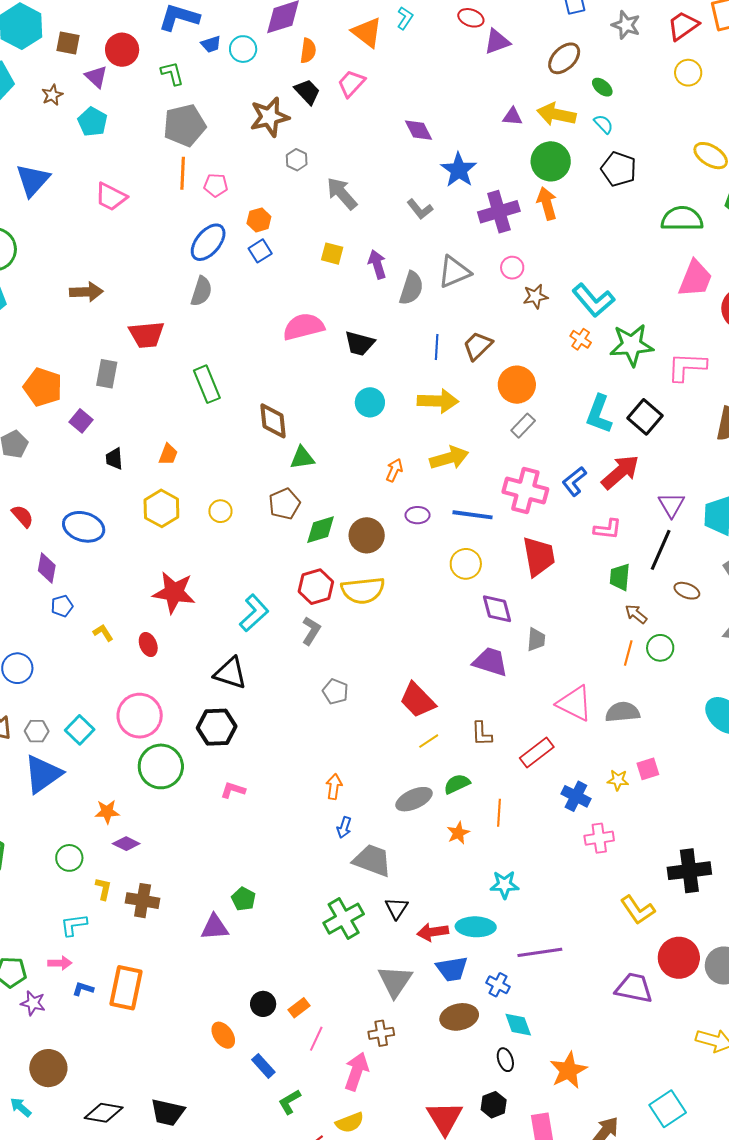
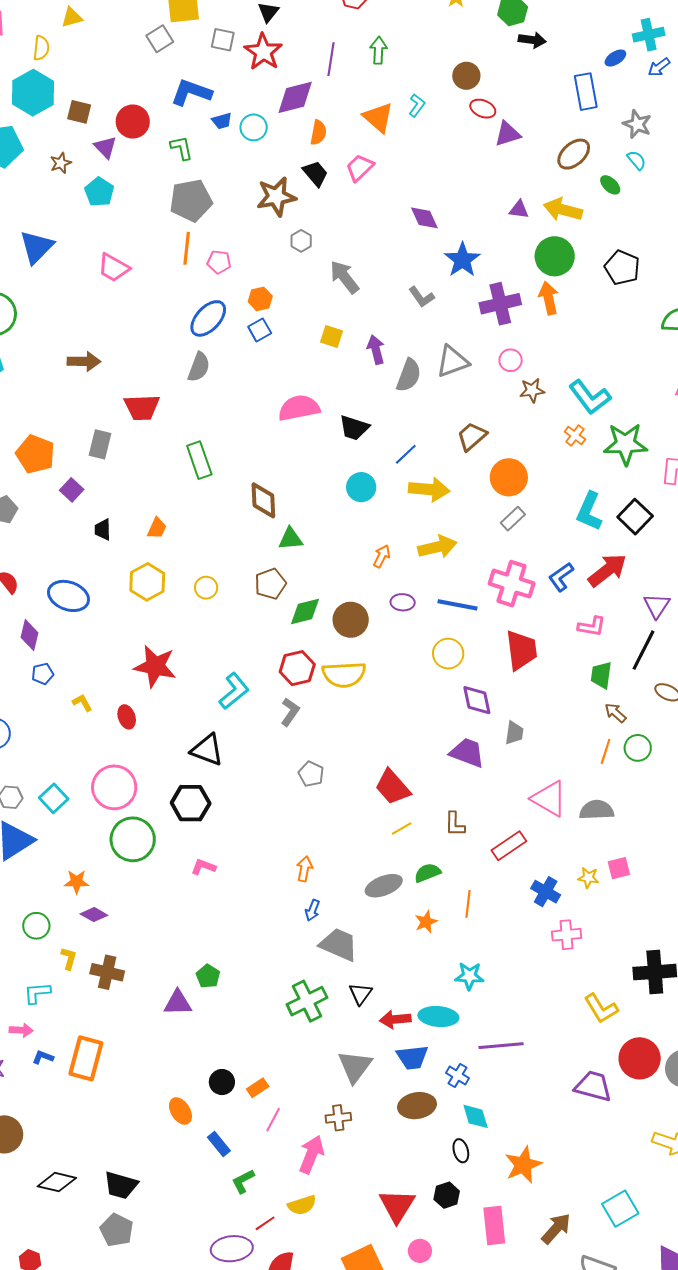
cyan semicircle: (603, 124) -> (636, 160), moved
blue line: (437, 347) -> (406, 454), moved, turned 40

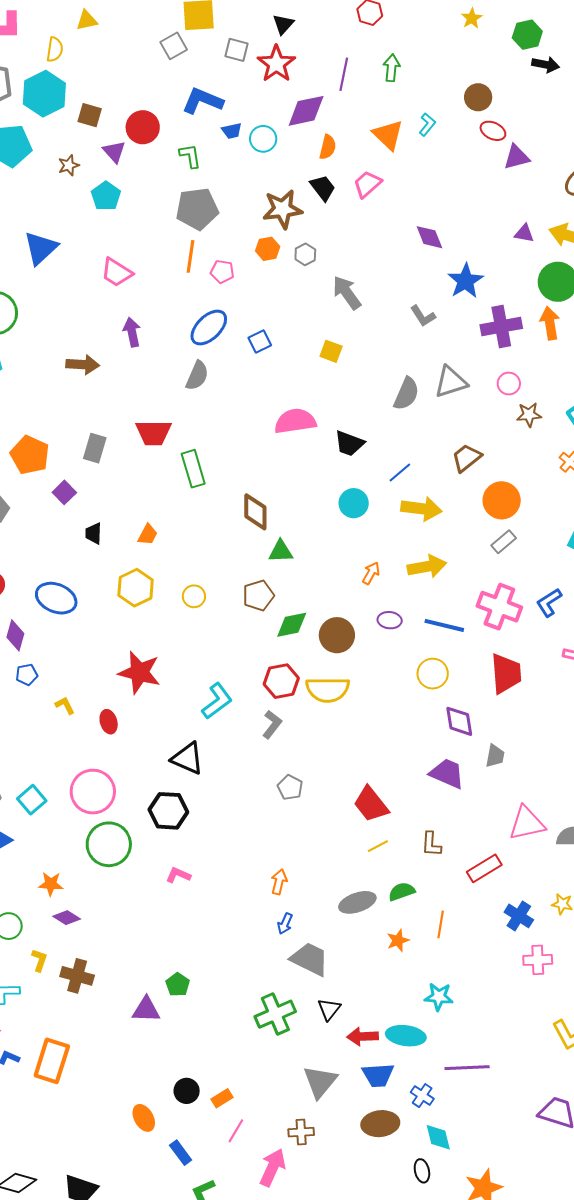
orange hexagon: (260, 299) -> (268, 249), moved
purple arrow: (376, 350) -> (132, 332), moved
red trapezoid: (142, 407) -> (153, 433), moved
pink triangle: (549, 799) -> (527, 823), turned -45

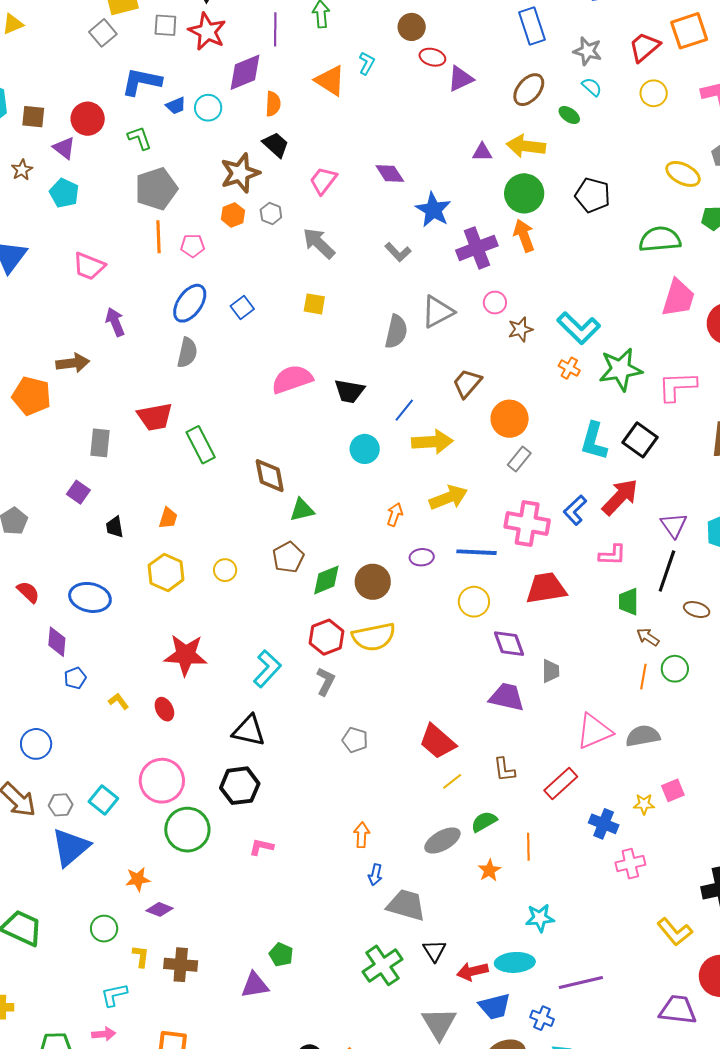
pink trapezoid: (367, 184) -> (323, 181), moved
orange pentagon: (30, 455) -> (31, 396), moved
red trapezoid: (506, 674) -> (546, 588), turned -84

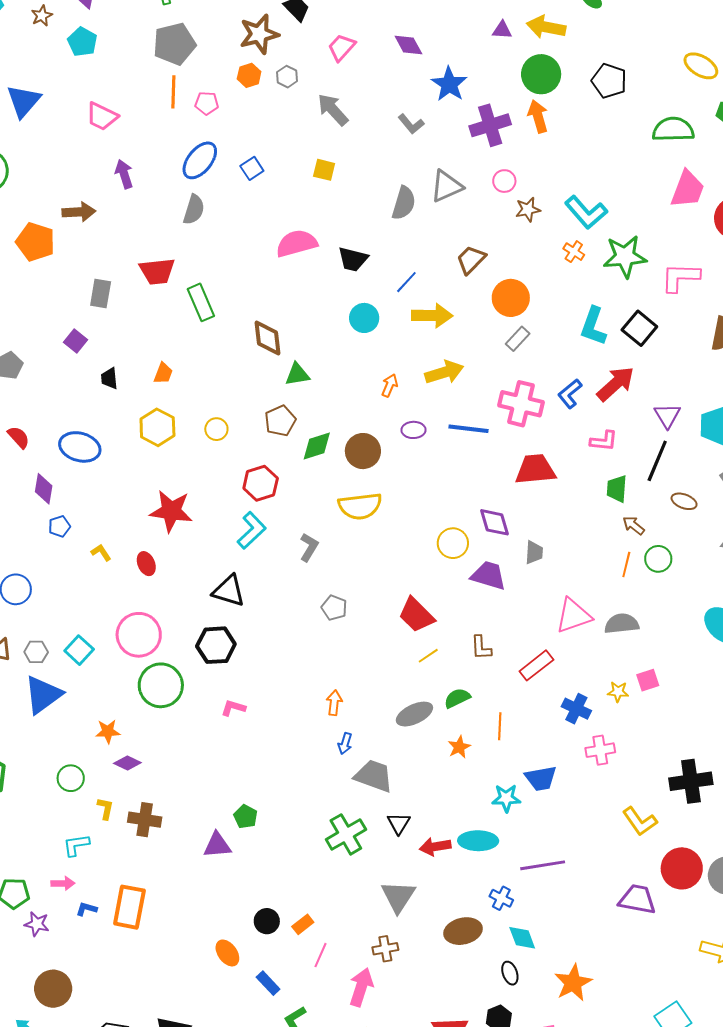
yellow circle: (474, 602) -> (453, 543), moved
red hexagon: (327, 637) -> (261, 483), moved
blue trapezoid: (495, 1006) -> (541, 778), moved

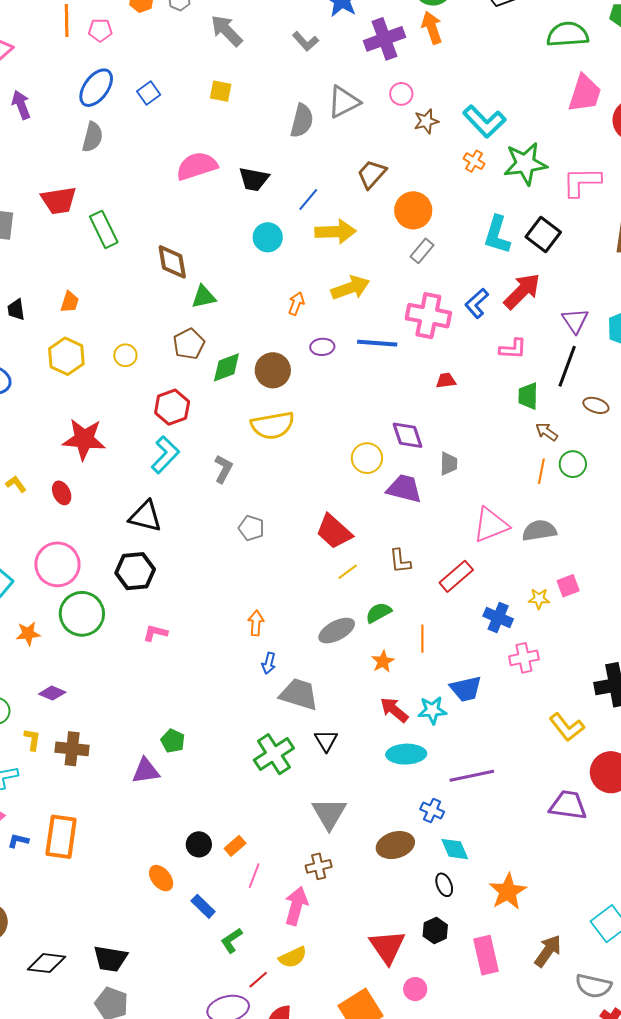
red trapezoid: (535, 469) -> (446, 381), size x0.5
orange star: (108, 731) -> (28, 634), moved
red arrow: (435, 847) -> (394, 710), moved, turned 52

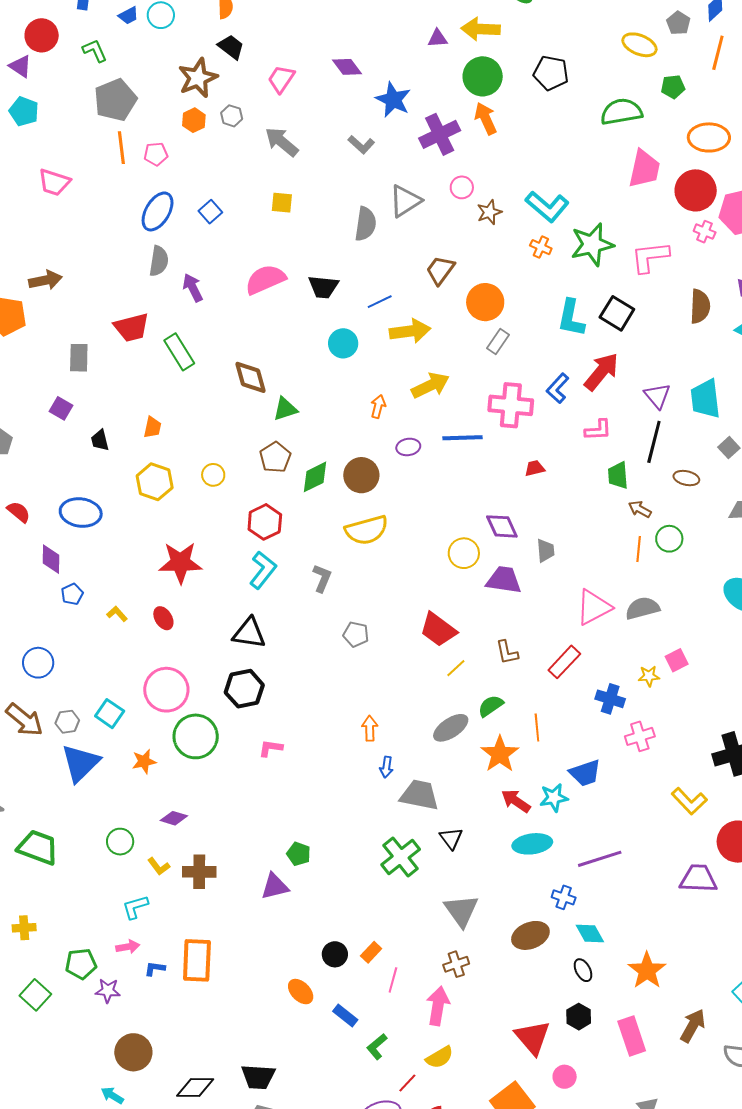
purple arrow: (21, 105) -> (193, 288), moved
blue line: (308, 199) -> (380, 302), turned 30
orange star: (383, 661) -> (500, 754), size x1.6
yellow L-shape: (32, 739) -> (159, 866), turned 140

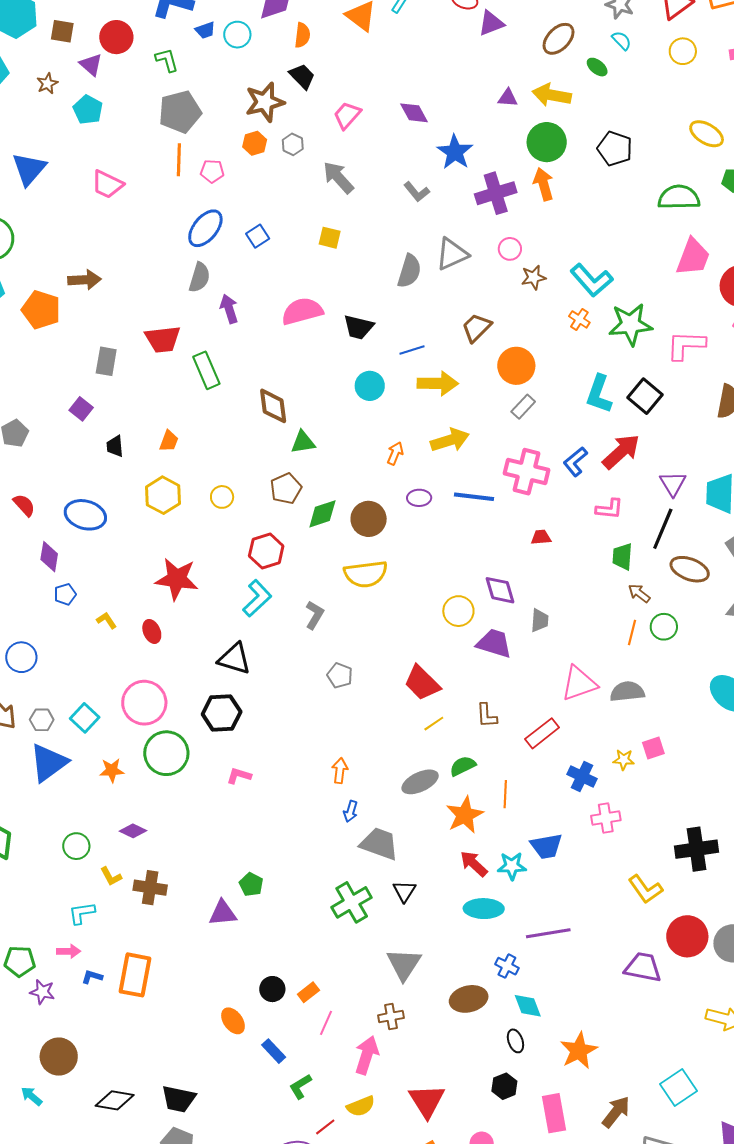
brown ellipse: (686, 478) -> (690, 569), size x1.5
red triangle: (533, 1038) -> (427, 1101), moved

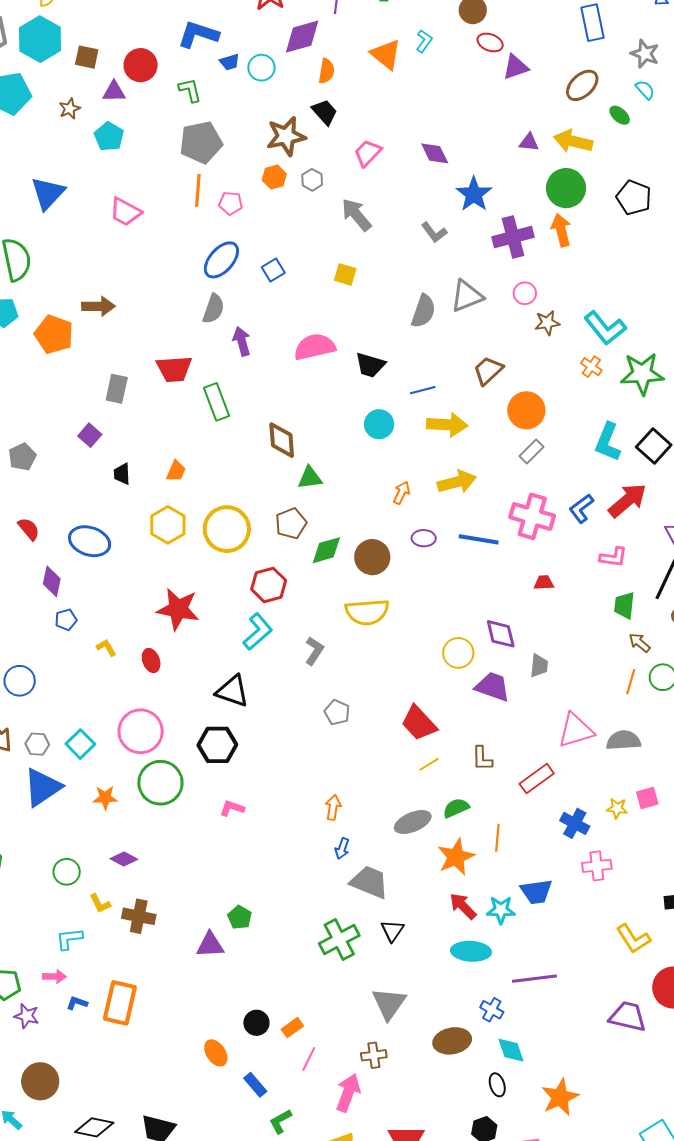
purple triangle: (91, 65) -> (114, 92), turned -45
yellow circle: (222, 497) -> (227, 529), size x2.0

